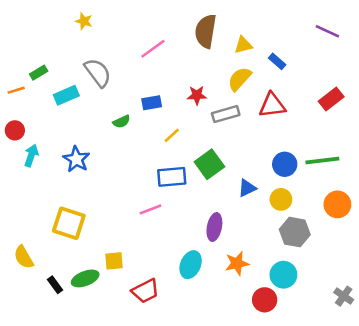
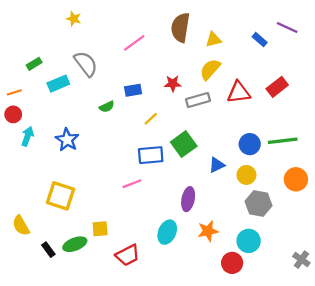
blue rectangle: (277, 61) -> (260, 40), moved
orange line: (16, 90) -> (14, 92), moved
red rectangle: (331, 99) -> (277, 87), moved

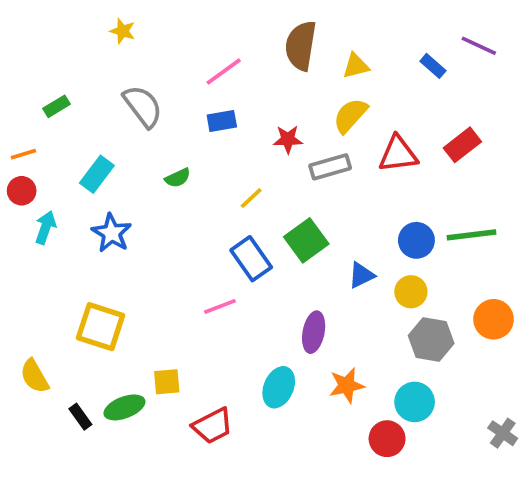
cyan rectangle: (58, 84) -> (97, 174), moved, turned -30
blue rectangle: (133, 90) -> (222, 121), moved
blue rectangle: (151, 155) -> (251, 259), turned 60
orange circle: (296, 179) -> (494, 319), moved

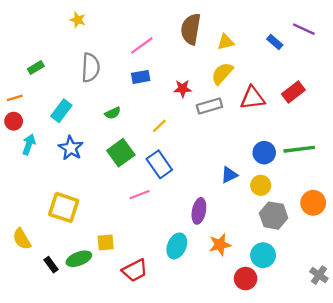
gray semicircle: (143, 106) -> (91, 68), turned 40
green square: (306, 240) -> (121, 153), moved

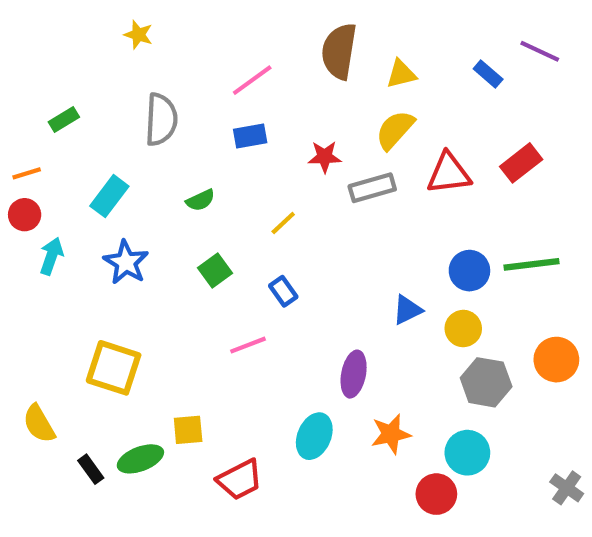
green square: (121, 153) -> (215, 271), size x0.7
blue rectangle: (159, 164) -> (283, 291), size x0.6

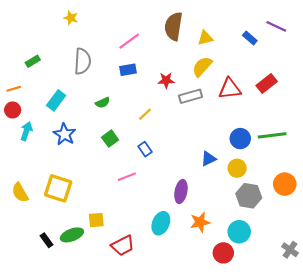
yellow semicircle: (39, 424) -> (20, 193), moved

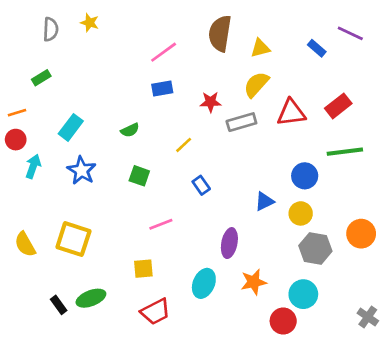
gray semicircle: (82, 61) -> (51, 29), moved, size x0.7
green line: (272, 135) -> (345, 152), moved
green square: (110, 139) -> (139, 176), turned -35
blue rectangle: (145, 149) -> (201, 185), moved
yellow square: (96, 220) -> (143, 269), moved

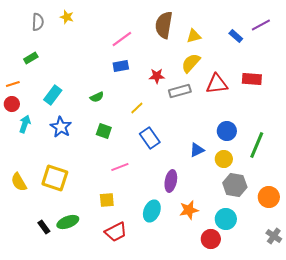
purple line: (350, 33) -> (261, 25), turned -54
red rectangle: (338, 106) -> (252, 79), turned 42
green line: (345, 152) -> (257, 145), moved, turned -60
blue rectangle: (201, 185) -> (150, 138), size x1.5
orange circle: (361, 234) -> (269, 197), moved

